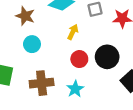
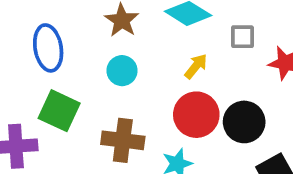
red circle: (79, 59) -> (196, 115), size x1.5

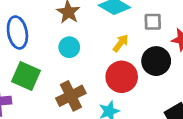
black circle: (244, 122) -> (156, 61), moved
brown cross: (123, 140) -> (71, 96), turned -32

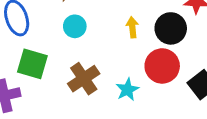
yellow arrow: (121, 43) -> (132, 27), moved, turned -36
red circle: (122, 77) -> (162, 66), moved

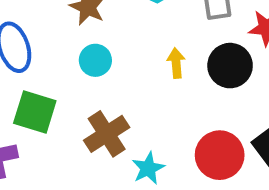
red circle: (162, 66) -> (220, 155), moved
cyan star: (127, 90) -> (148, 168), moved

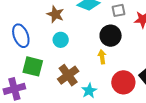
yellow arrow: (176, 63) -> (102, 57), moved
black circle: (230, 66) -> (111, 36), moved

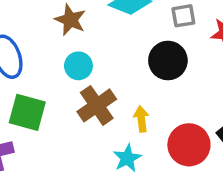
yellow arrow: (102, 57) -> (141, 119), moved
brown cross: (68, 75) -> (97, 105), moved

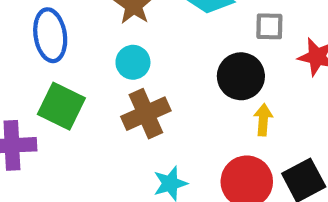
yellow arrow: (141, 119) -> (263, 120), moved

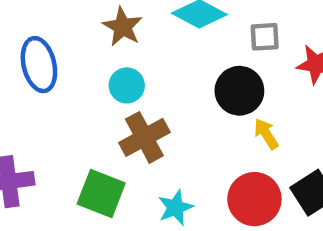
green square: (61, 106) -> (101, 193), moved
yellow arrow: (263, 120) -> (266, 134), turned -32

